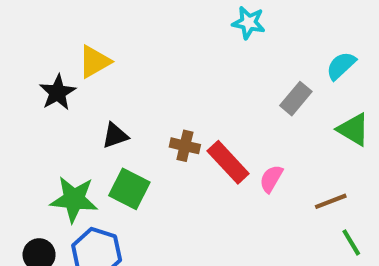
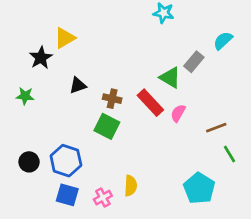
green triangle: (353, 129) -> (170, 78), moved
brown cross: (185, 146) -> (112, 99), moved
green square: (129, 189) -> (107, 126), moved
green star: (74, 199) -> (25, 96), moved, size x0.6

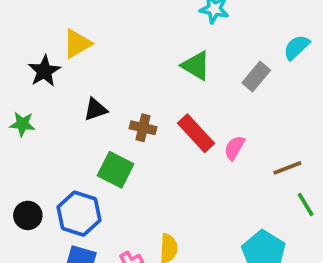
green triangle: (170, 78) -> (196, 66), moved
green square: (107, 126) -> (116, 170), moved

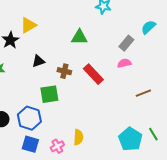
green triangle: (196, 66) -> (79, 37), moved, turned -30
pink semicircle: (234, 148) -> (124, 63), moved, turned 48
green square: (116, 170) -> (49, 94), turned -36
green line: (306, 204) -> (153, 134), moved

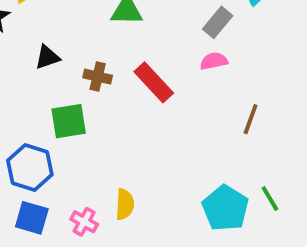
brown line: (143, 93) -> (251, 119), turned -49
pink cross: (57, 146) -> (84, 222), turned -32

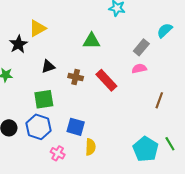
green square: (69, 121) -> (44, 99), moved
blue square: (32, 218) -> (76, 127), moved
pink cross: (84, 222) -> (58, 153), moved

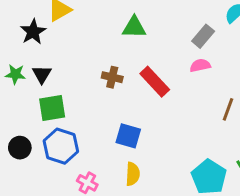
black triangle: (48, 66) -> (42, 74), moved, turned -40
green square: (44, 99) -> (52, 108), moved
blue square: (76, 127) -> (128, 136), moved

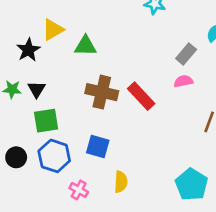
green triangle: (134, 27) -> (85, 46), moved
brown cross: (112, 77) -> (102, 92), size x1.6
blue square: (128, 136) -> (98, 146), moved

